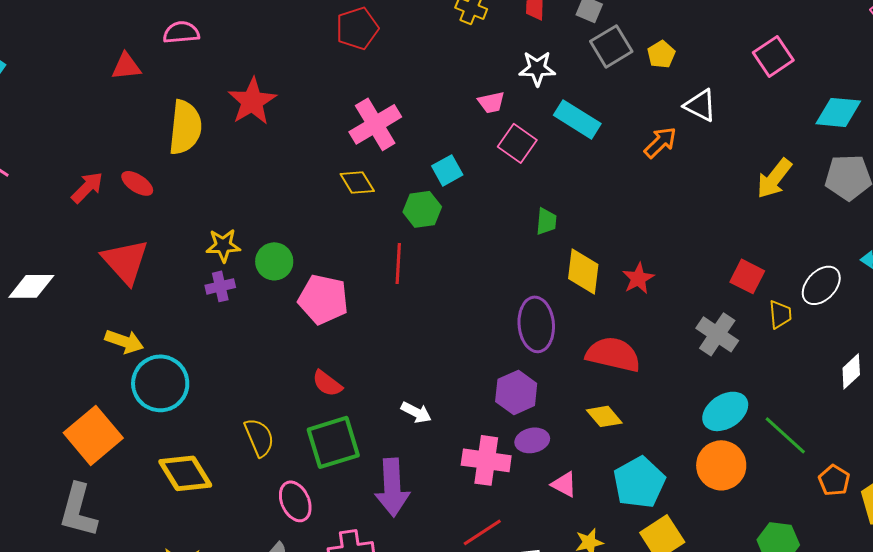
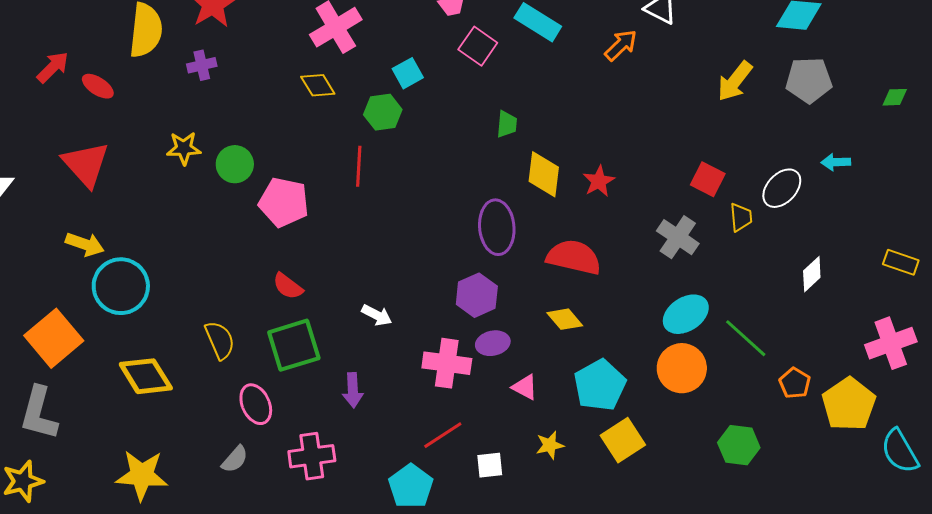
red arrow: (87, 187) -> (53, 67), moved
purple cross: (220, 286) -> (202, 65), moved
purple arrow: (392, 487) -> (353, 390), size x0.6

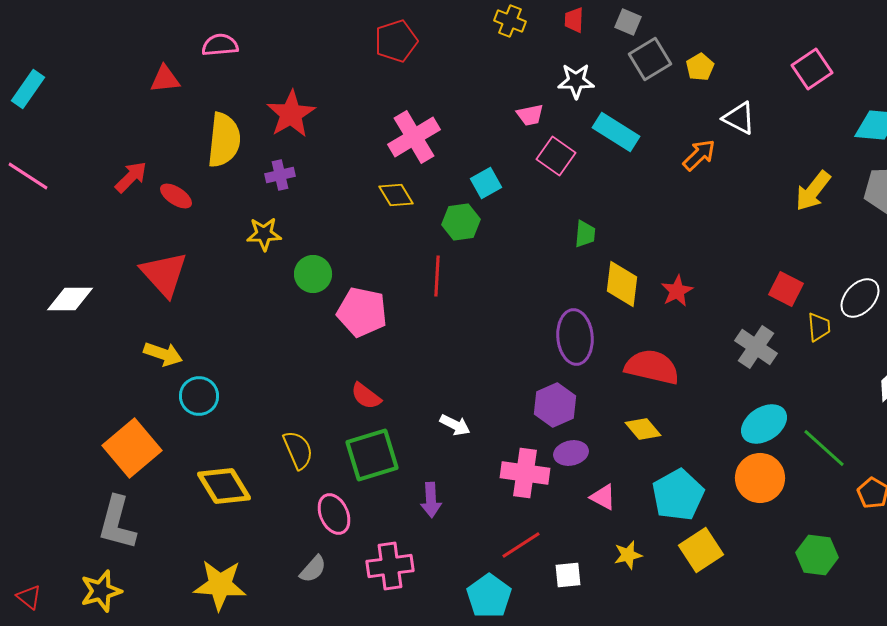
yellow star: (184, 148) -> (264, 234), moved
cyan circle: (121, 286) -> (199, 396), size x0.7

